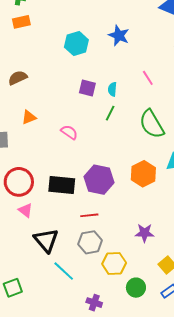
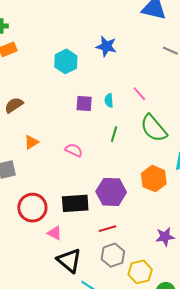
pink line: (148, 78) -> (139, 94), moved
green line: (110, 113) -> (114, 134), moved
pink triangle: (25, 210) -> (55, 233), moved

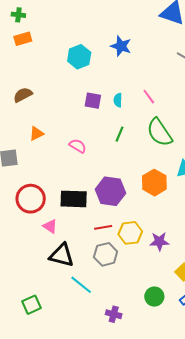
black triangle: (69, 261) -> (62, 255), turned -32
yellow hexagon: (140, 272) -> (130, 233), moved

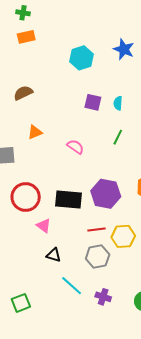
black triangle: (62, 255) -> (54, 255), size x0.6
purple cross: (114, 314) -> (103, 297), moved

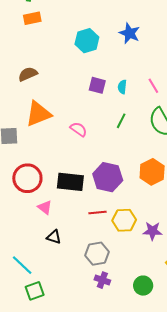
orange triangle: (35, 132) -> (38, 114), size x1.8
gray hexagon: (98, 257) -> (97, 254), moved
cyan line: (72, 286) -> (22, 265), moved
green square: (21, 303) -> (35, 291), moved

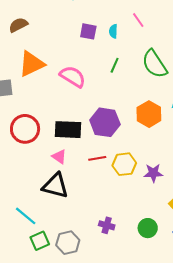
pink line: (153, 86) -> (138, 20), moved
pink semicircle: (79, 129) -> (73, 77), size x1.5
pink triangle: (45, 207) -> (59, 157), moved
black triangle: (54, 237) -> (55, 186), size x1.8
gray hexagon: (97, 254) -> (68, 243), moved

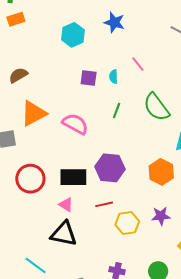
orange hexagon: (149, 114) -> (161, 172), moved
yellow hexagon: (124, 164) -> (127, 223), moved

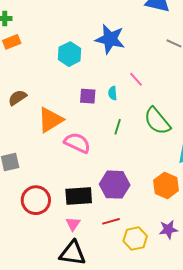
blue star: (114, 22) -> (110, 39), size x1.4
orange triangle: (34, 113) -> (50, 120), moved
pink triangle: (66, 205) -> (73, 224), turned 35

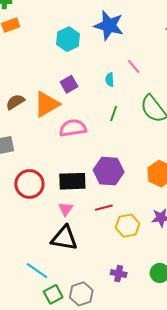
purple square: (88, 96) -> (69, 84), moved, turned -36
brown semicircle: (17, 98) -> (15, 102), moved
pink semicircle: (77, 143) -> (73, 128), turned -36

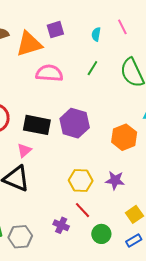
red line: (104, 208) -> (83, 210), moved, turned 48

